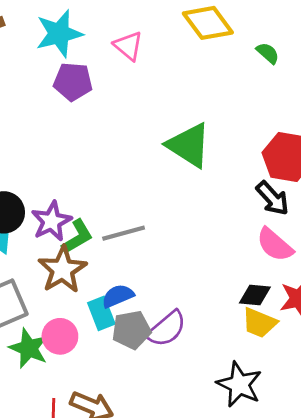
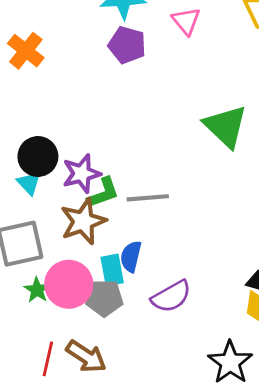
blue semicircle: (118, 296) -> (131, 256), turned -64
gray pentagon: (131, 330) -> (104, 298), moved
pink circle: (60, 336) -> (69, 284), size x1.4
green star: (29, 348) -> (37, 290), size x0.7

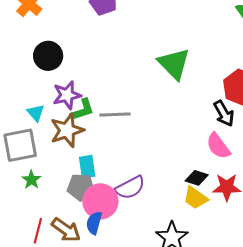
black circle: (38, 156) -> (48, 56), moved
cyan triangle: (29, 183) -> (36, 113), moved
blue semicircle: (131, 256) -> (94, 223), moved
pink circle: (69, 284) -> (100, 201), moved

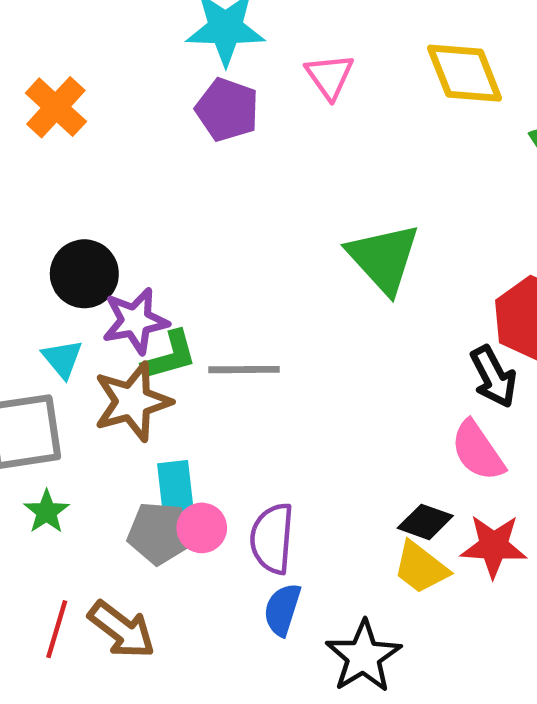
black circle: (48, 56) -> (84, 274), moved
purple semicircle: (130, 188) -> (272, 538), turned 120
pink circle: (100, 201) -> (202, 528), moved, size x0.6
blue semicircle: (94, 223) -> (282, 610), moved

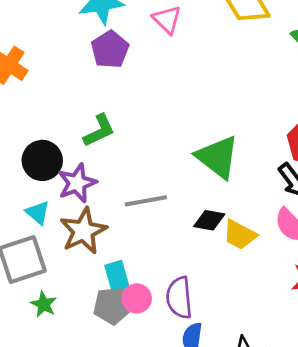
purple pentagon: (227, 110) -> (110, 49), turned 30
green triangle: (384, 258) -> (218, 157), moved
green L-shape: (169, 356) -> (99, 131), moved
black diamond: (425, 522) -> (209, 220), moved
yellow trapezoid: (421, 568) -> (240, 235), moved

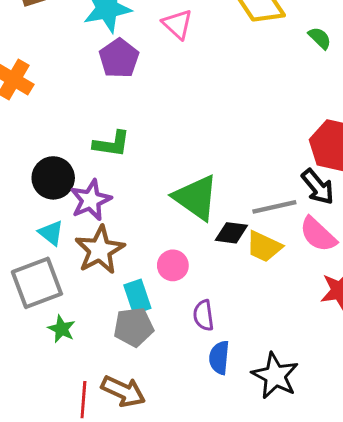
green L-shape: (99, 131) -> (112, 144), turned 36
green triangle: (218, 157) -> (196, 198), moved
gray line: (146, 201) -> (274, 207), moved
pink circle: (137, 298) -> (173, 265), moved
purple semicircle: (179, 298) -> (203, 315), size x0.7

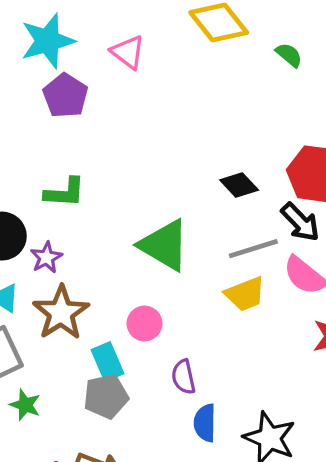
purple star: (91, 200) -> (46, 257), size x0.7
black diamond: (231, 233) -> (239, 185), moved, turned 44
yellow trapezoid: (264, 247) -> (245, 294), turned -42

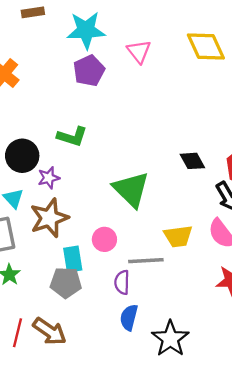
gray line: (253, 249) -> (146, 261), moved

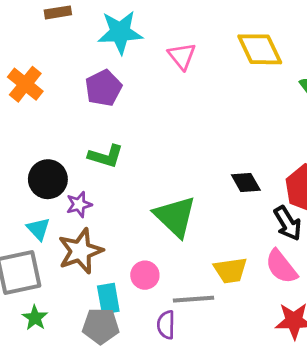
purple pentagon: (89, 71) -> (103, 88), moved

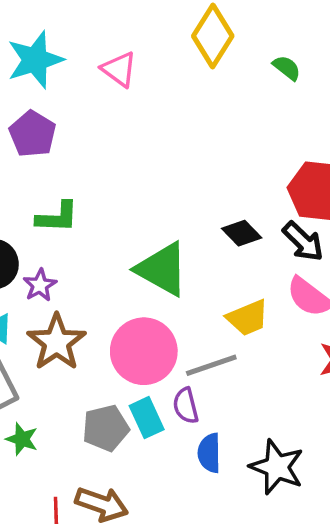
yellow diamond: (260, 49) -> (213, 36), turned 72
black diamond: (246, 182) -> (242, 233), moved
pink circle: (145, 275) -> (144, 351), size x1.8
cyan rectangle: (108, 299) -> (147, 418), moved

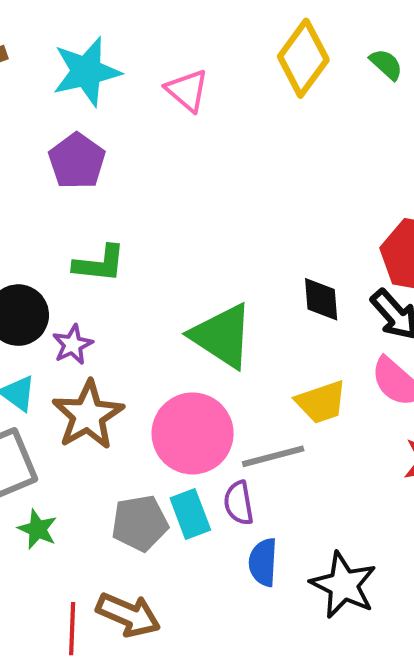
green semicircle: (287, 68) -> (386, 64), moved
black diamond: (242, 233) -> (321, 299), turned 36

